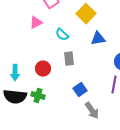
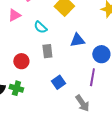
blue triangle: (98, 39) -> (77, 40), moved
gray arrow: (92, 111) -> (82, 103), moved

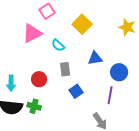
pink triangle: (14, 15) -> (32, 33), size x1.5
blue square: (58, 82) -> (76, 91), moved

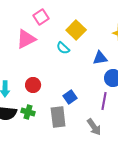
cyan semicircle: (58, 45) -> (63, 48), moved
blue triangle: (95, 58) -> (100, 58), moved
gray rectangle: (65, 69) -> (58, 117), moved, size x1.5

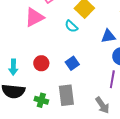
blue square: (70, 97) -> (72, 63), moved
green cross: (28, 112) -> (41, 100), moved

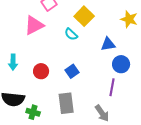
cyan arrow: (13, 67) -> (13, 62), moved
green cross: (41, 100) -> (33, 112), moved

